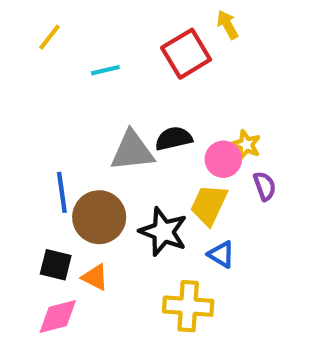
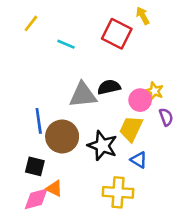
red square: (186, 54) -> (117, 34), turned -32
cyan line: (105, 70) -> (66, 44), turned 36
orange triangle: (95, 277) -> (54, 188), moved

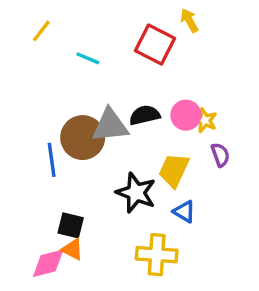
pink circle: (140, 100) -> (186, 115), moved
brown circle: (62, 136) -> (83, 138), moved
black square: (35, 166) -> (71, 225), moved

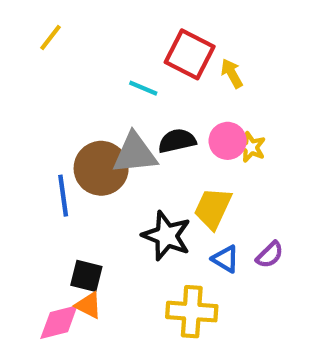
yellow arrow: (189, 20) -> (232, 73), moved
cyan line: (88, 58) -> (143, 88), moved
purple semicircle: (220, 155) -> (270, 255), moved, turned 65

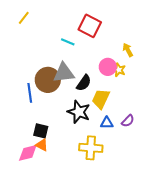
yellow arrow: (232, 73) -> (128, 50), moved
black semicircle: (177, 141) -> (84, 83), moved, turned 138
blue triangle: (225, 259) -> (107, 123), turned -32

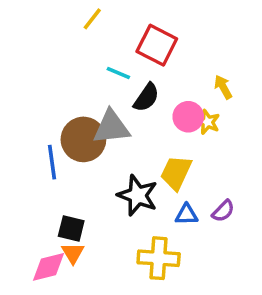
yellow line: (24, 18) -> (92, 19), moved
black semicircle: (84, 83) -> (146, 98), moved
orange triangle: (42, 145) -> (73, 253), turned 32

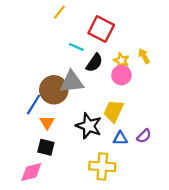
yellow star: (207, 122) -> (121, 61), moved
blue line: (52, 162) -> (34, 104), turned 40
orange triangle: (73, 253) -> (47, 122), moved

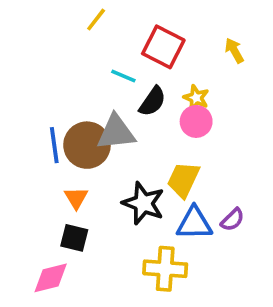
yellow arrow: (144, 56) -> (234, 51), moved
blue line: (34, 104) -> (54, 145), moved, turned -40
blue triangle: (120, 138) -> (194, 223), size x1.5

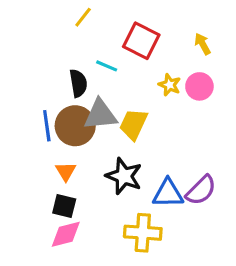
black semicircle: (152, 101) -> (78, 83), moved, turned -44
pink circle: (196, 121) -> (199, 86), moved
yellow trapezoid: (183, 180) -> (133, 124), moved
purple semicircle: (232, 220) -> (201, 190), size x1.5
pink diamond: (51, 278) -> (66, 234), moved

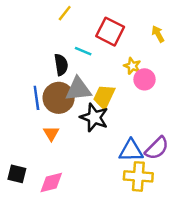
pink circle: (199, 86) -> (144, 79), moved
black star: (124, 176) -> (94, 117), moved
black square: (64, 206) -> (17, 174), moved
yellow cross: (143, 233) -> (138, 176), moved

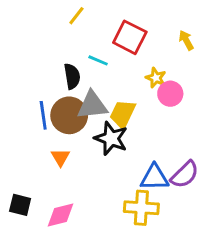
yellow cross: (138, 176) -> (141, 208), moved

